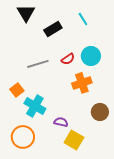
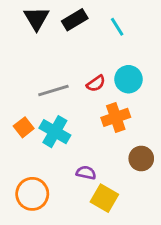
black rectangle: (53, 29) -> (75, 20), moved
cyan cross: (35, 106) -> (55, 132), moved

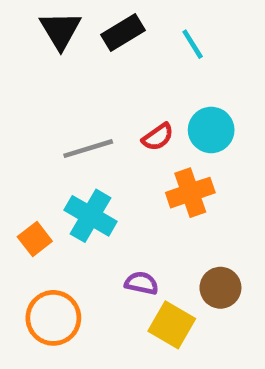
orange square: (24, 127) -> (35, 239), moved
brown circle: (141, 158) -> (220, 288), moved

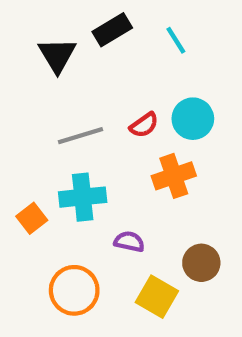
black triangle: (60, 30) -> (57, 55), moved
cyan cross: (91, 216) -> (83, 197), turned -36
purple semicircle: (142, 283) -> (129, 242), moved
orange circle: (53, 318) -> (74, 290), moved

